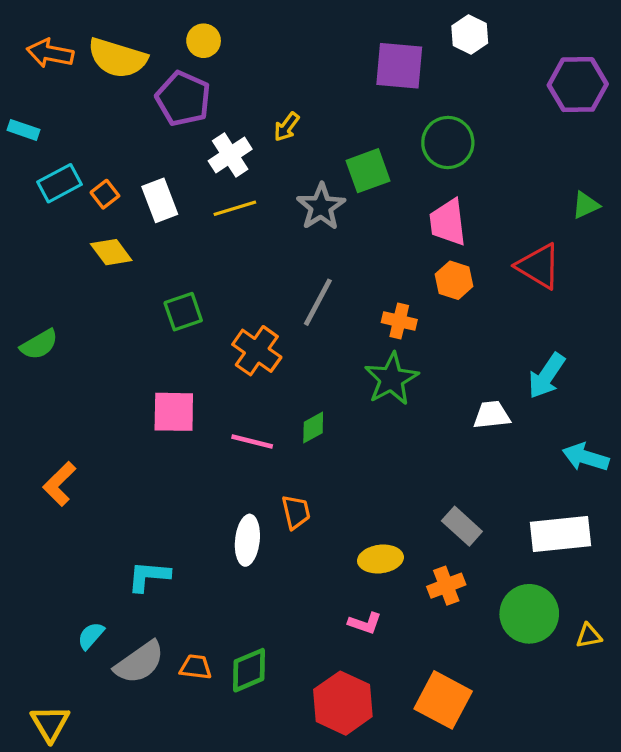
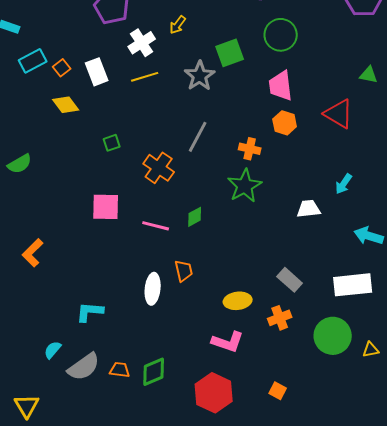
green triangle: (586, 205) -> (369, 75), turned 36
green square: (183, 312) -> (112, 143), size x0.7
cyan arrow: (546, 376) -> (344, 184), size x0.7
pink L-shape: (365, 623) -> (228, 342), size x1.5
orange square: (443, 700) -> (278, 391), size x0.5

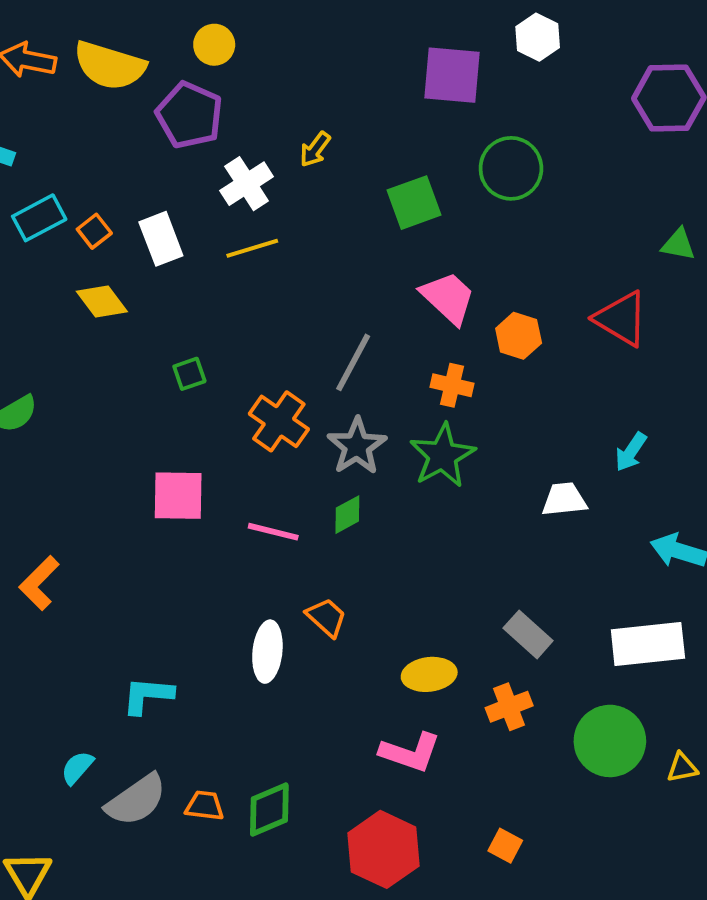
gray star: (200, 76) -> (357, 446), moved
pink trapezoid: (281, 86) -> (448, 298), moved, turned 140
orange trapezoid: (184, 271) -> (326, 617), turned -35

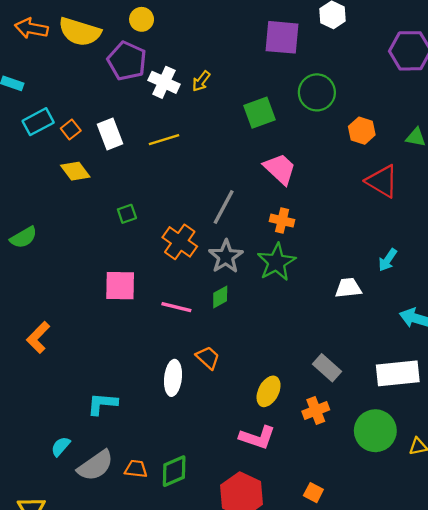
white cross: (247, 184) -> (164, 82), moved, turned -32
orange hexagon: (519, 336) -> (362, 131), moved
yellow ellipse: (429, 674) -> (269, 391), turned -56

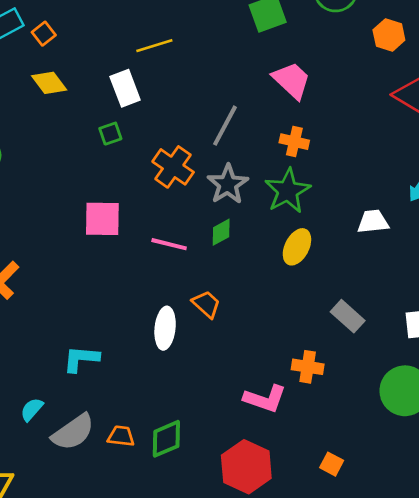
white rectangle: (110, 134) -> (125, 88), moved
yellow ellipse: (269, 391) -> (297, 247), moved
orange cross: (316, 410) -> (308, 367), moved, turned 30

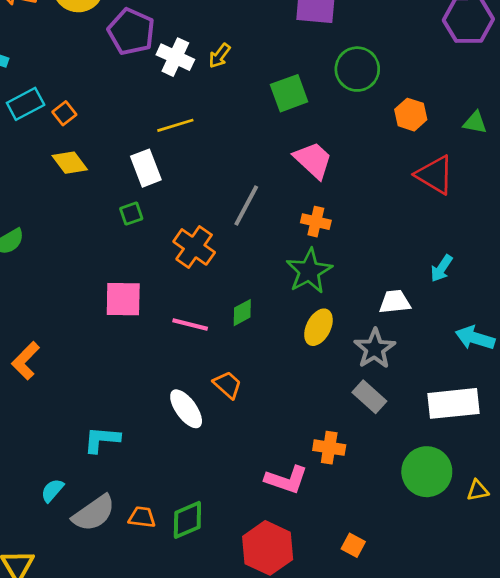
gray star: (228, 184) -> (375, 349), moved
white ellipse: (165, 328) -> (186, 409), turned -42

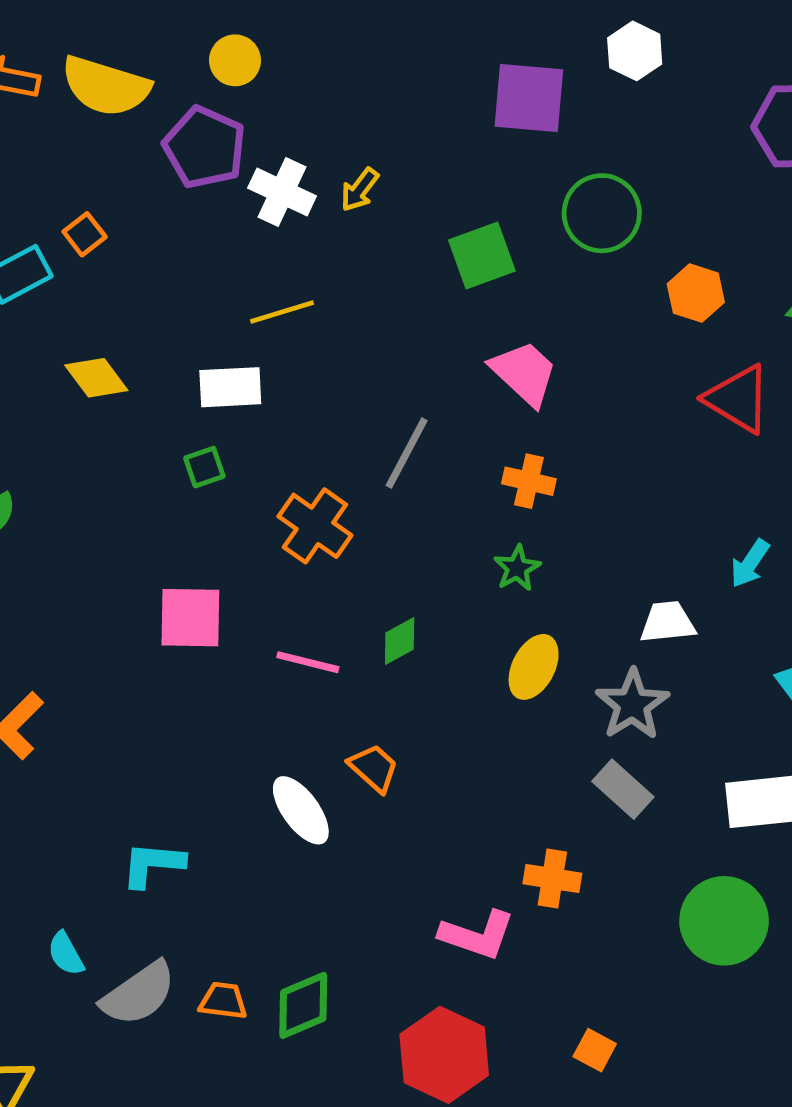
orange square: (64, 113) -> (85, 234), moved
white rectangle: (146, 168) -> (230, 387), turned -72
green star: (309, 271) -> (517, 568), size x0.6
cyan semicircle: (52, 490) -> (66, 954), turned -70

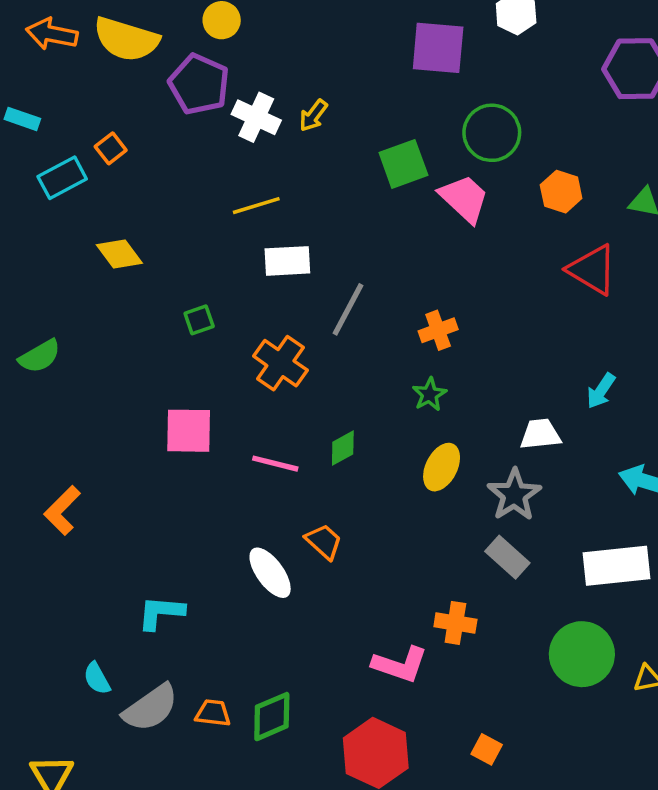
pink trapezoid: (524, 373) -> (464, 199), moved
white rectangle: (230, 387) -> (287, 261), moved
orange cross: (529, 481) -> (438, 330), turned -33

